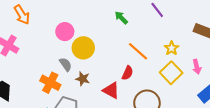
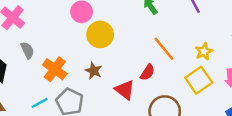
gray semicircle: (66, 64) -> (27, 50), moved

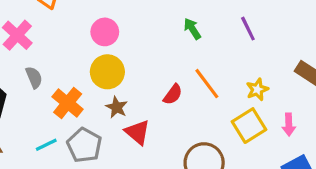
yellow circle: (100, 34) -> (107, 72), moved
red semicircle: (147, 72) -> (173, 94), moved
red triangle: (125, 90) -> (137, 132), moved

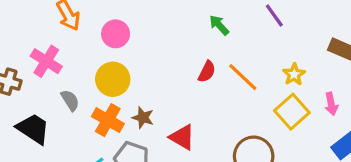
pink circle: (105, 32) -> (116, 34), moved
yellow circle: (107, 72) -> (113, 79), moved
red semicircle: (173, 94) -> (207, 72), moved
brown star: (117, 107) -> (143, 118), moved

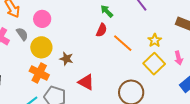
red semicircle: (207, 72) -> (102, 30), moved
gray semicircle: (70, 100) -> (22, 34), moved
brown star: (143, 118) -> (66, 59), moved

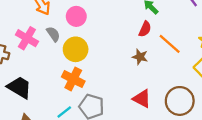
brown star: (66, 59) -> (140, 57), moved
red triangle: (86, 82) -> (142, 99), moved

